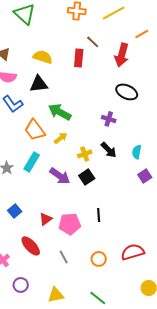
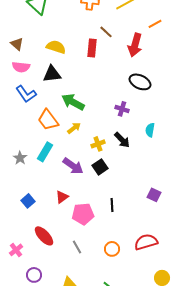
cyan semicircle: (137, 152) -> (150, 130), moved
purple square: (145, 176) -> (154, 195), moved, turned -32
red triangle: (46, 219) -> (62, 197), moved

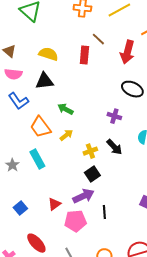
green arrow: (73, 102) -> (65, 109), size x0.7
cyan rectangle: (45, 152) -> (37, 159), turned -60
purple arrow: (73, 166) -> (83, 196), moved, turned -60

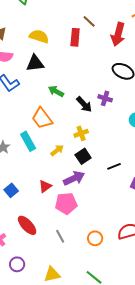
orange trapezoid: (40, 127) -> (42, 118), moved
yellow arrow: (66, 135) -> (57, 150), moved
black arrow: (114, 147) -> (84, 104), moved
black line: (104, 212) -> (114, 166), moved, turned 72

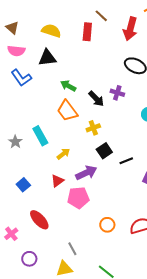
orange trapezoid: (42, 118) -> (67, 111), moved
yellow arrow: (57, 150) -> (63, 154), moved
black square: (83, 156) -> (104, 151), moved
gray line: (60, 236) -> (72, 249), moved
orange circle: (95, 238) -> (107, 225), moved

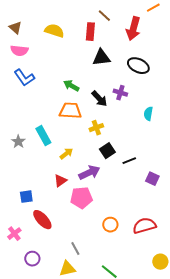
black triangle: (47, 58) -> (101, 58), moved
orange trapezoid: (67, 111) -> (70, 111), turned 130
blue square: (23, 185) -> (26, 197), moved, turned 32

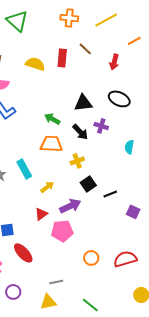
red arrow: (133, 29) -> (114, 62), size x0.7
red rectangle: (90, 32) -> (62, 58), moved
black triangle: (101, 58) -> (83, 103), moved
gray line: (75, 249) -> (56, 282), turned -72

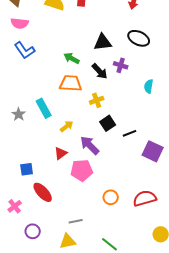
purple arrow: (70, 206) -> (90, 145), turned -110
purple square: (133, 212) -> (153, 151), size x1.5

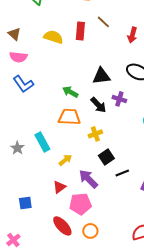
black line: (130, 133) -> (122, 173), moved
red ellipse: (43, 192) -> (62, 226), moved
orange circle: (111, 197) -> (90, 231), moved

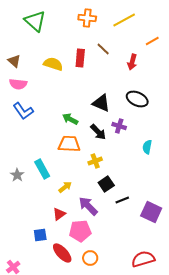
black triangle: (101, 76) -> (101, 103), turned 30
blue square: (25, 203) -> (40, 235), moved

